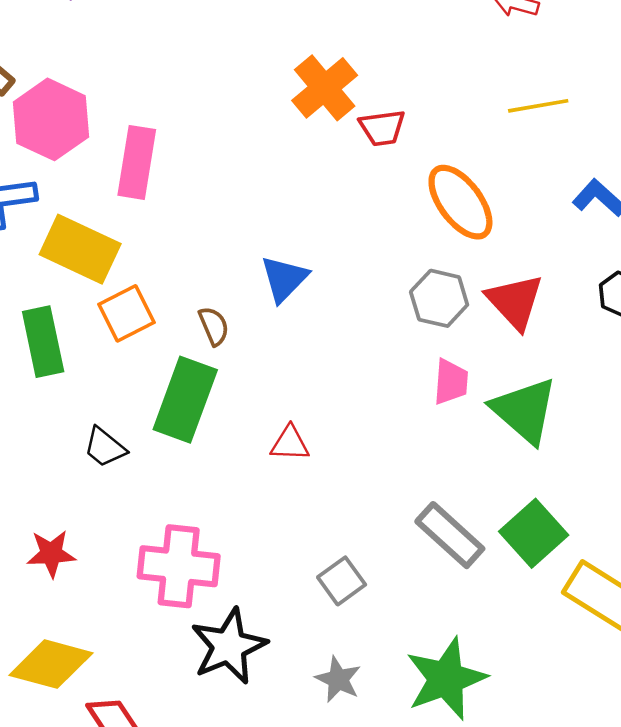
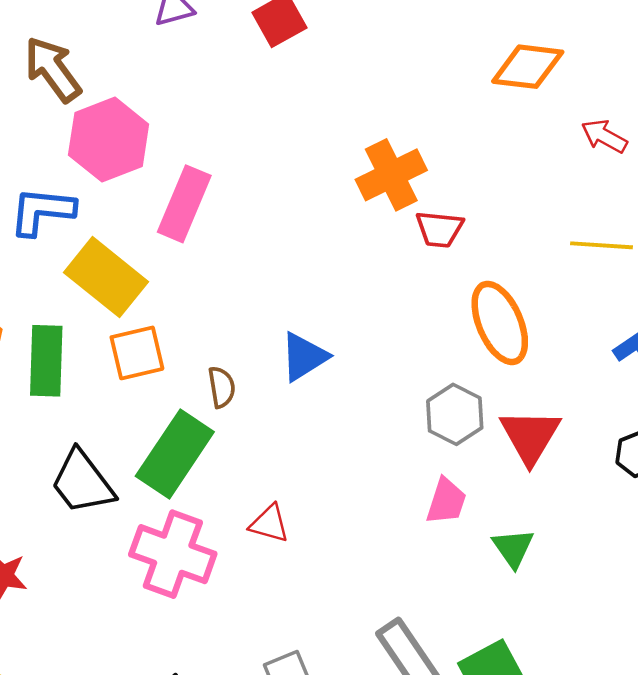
green triangle: (524, 410) -> (513, 548), size x0.6
black trapezoid: (105, 447) -> (82, 482), size x1.5
pink cross: (179, 566) -> (173, 554), moved

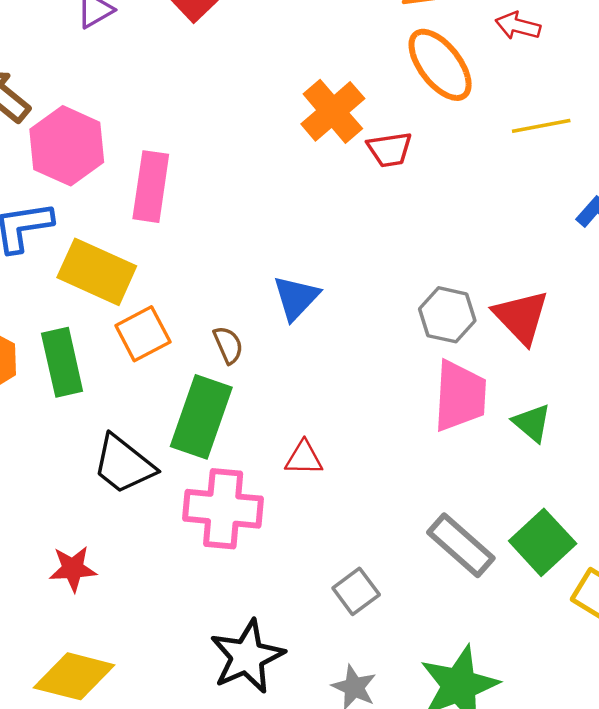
orange ellipse: (500, 323) -> (440, 65), moved
pink trapezoid: (446, 501) -> (460, 396), size x1.6

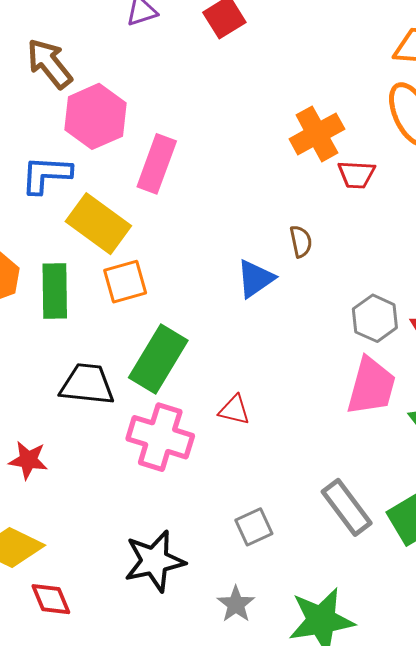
brown semicircle: (228, 345) -> (301, 241), moved
black trapezoid: (124, 464) -> (87, 384), turned 136

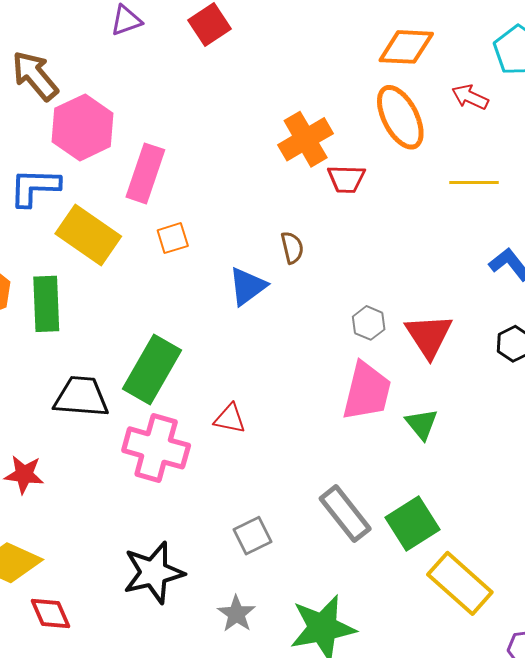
orange square: (125, 282) -> (173, 238), moved, size x0.7
gray hexagon: (375, 318) -> (369, 323), size x0.7

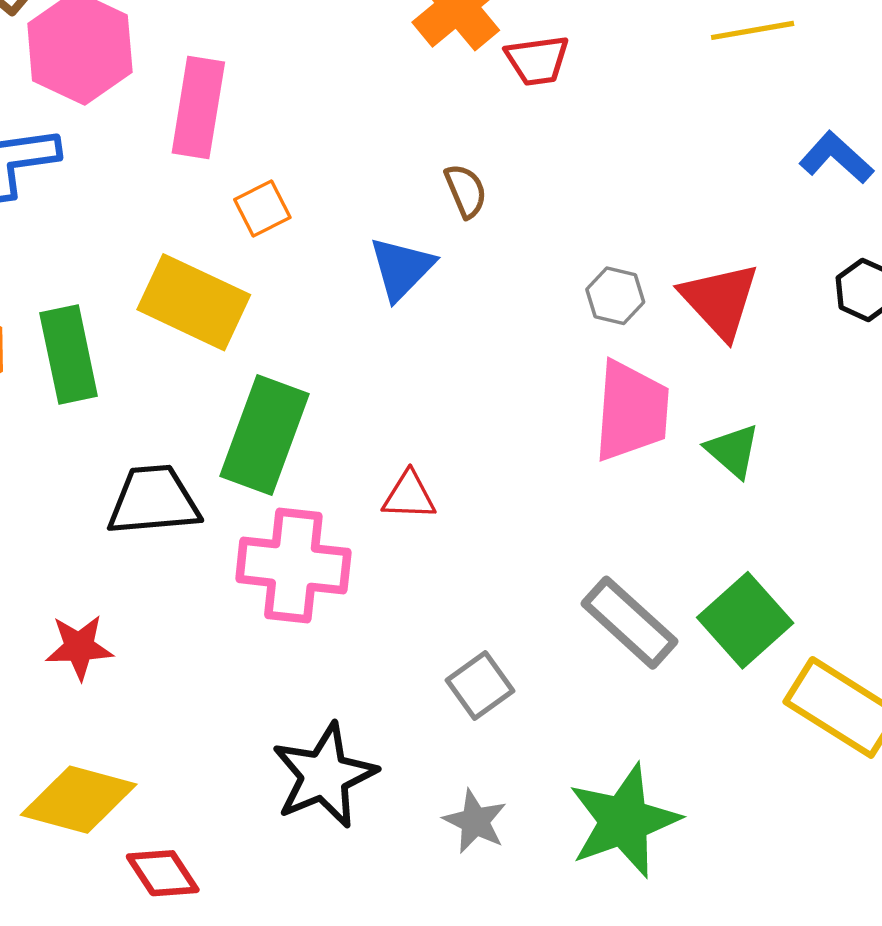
yellow rectangle: (88, 235) -> (194, 302), moved

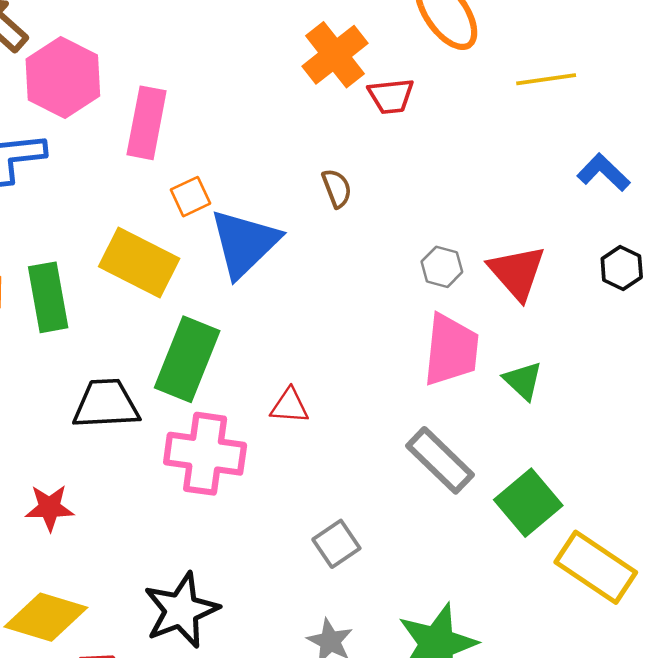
blue triangle: (402, 268) -> (245, 243), moved, size x1.5
gray rectangle: (630, 623) -> (440, 460), moved
black star: (324, 775) -> (181, 610), moved

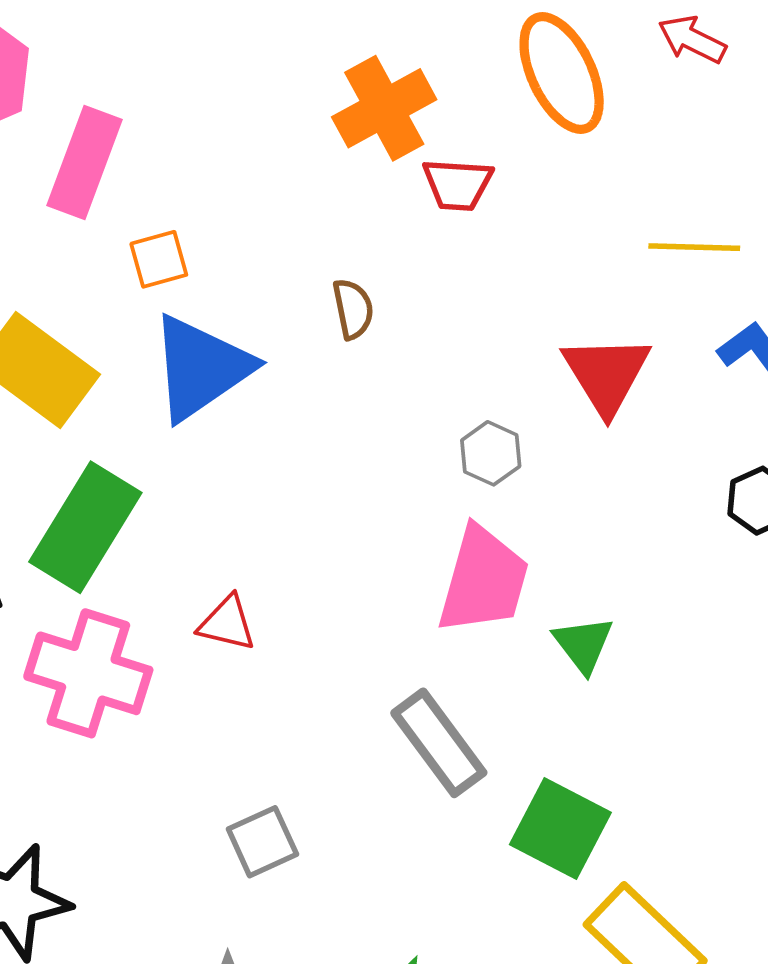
yellow line: (546, 79) -> (694, 247), moved
orange square: (190, 197) -> (159, 259), moved
red triangle: (517, 272) -> (606, 374), moved
green square: (528, 503) -> (560, 829), turned -32

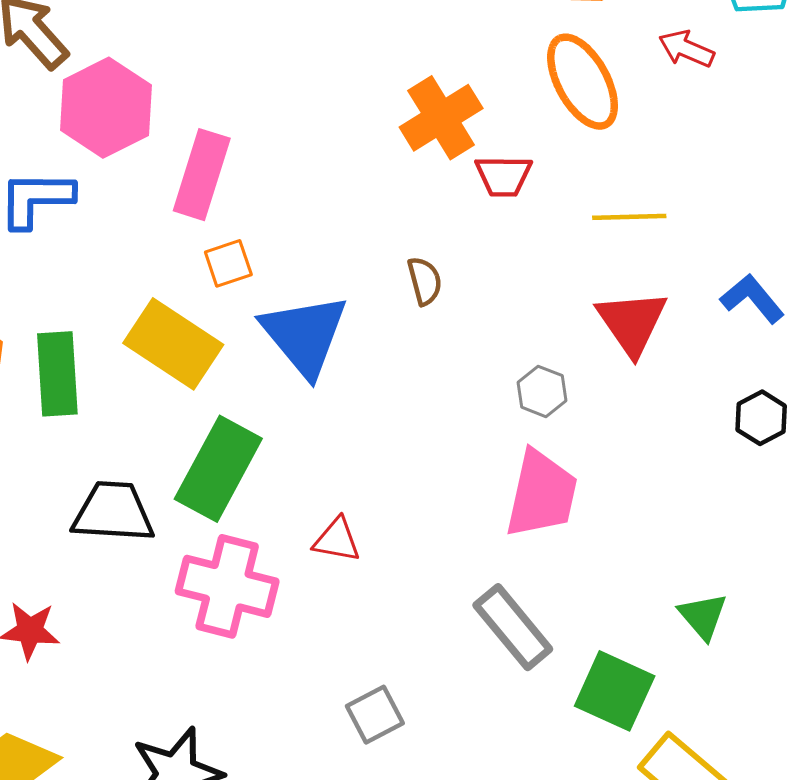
yellow line: (694, 247) -> (629, 217), moved
orange square: (159, 259) -> (228, 263), moved
blue triangle: (201, 368) -> (304, 335), turned -32
green triangle: (583, 644) -> (703, 616), moved

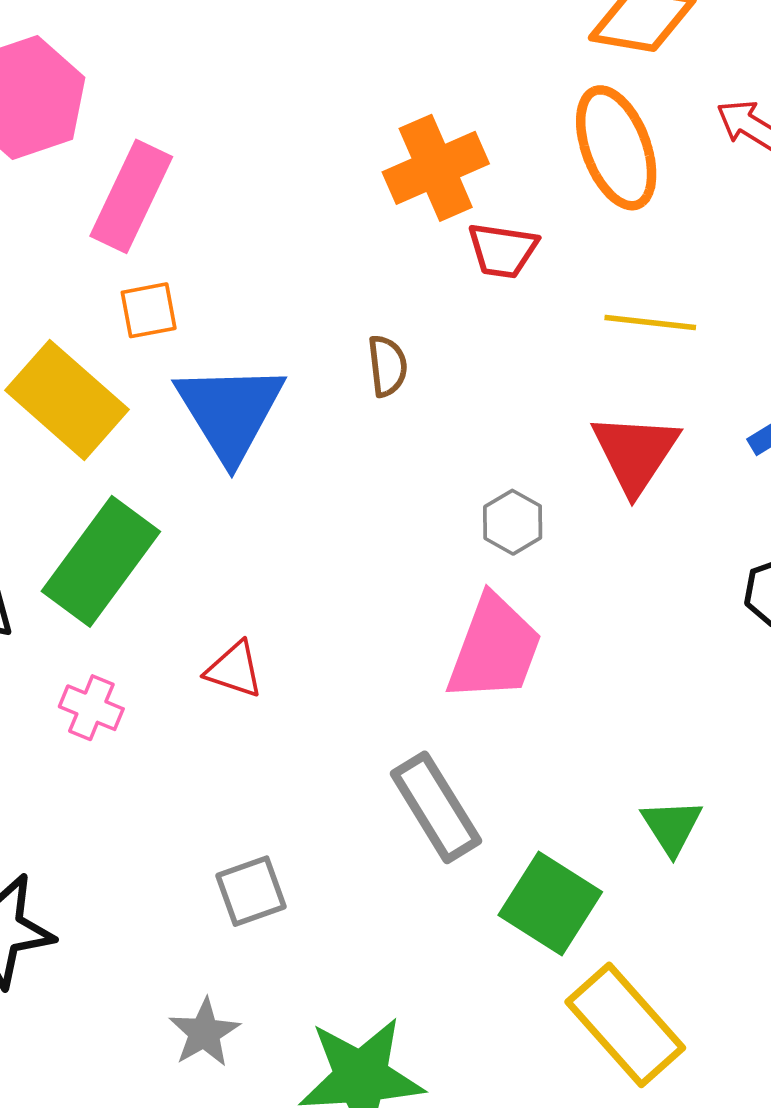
pink cross: (227, 586) -> (91, 708), size x0.5

